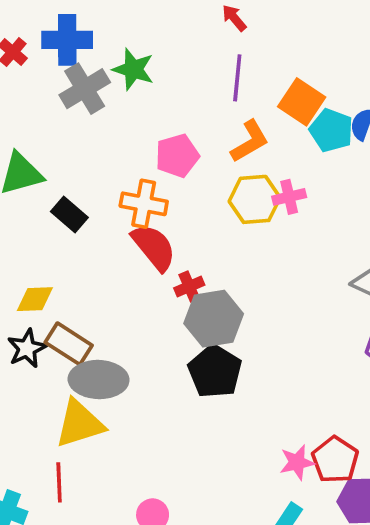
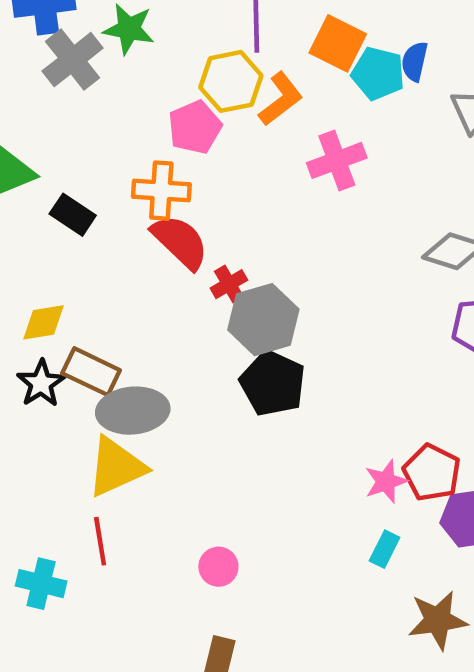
pink cross: (289, 197) -> (337, 160), size x1.4
yellow hexagon: (255, 199) -> (231, 81), moved

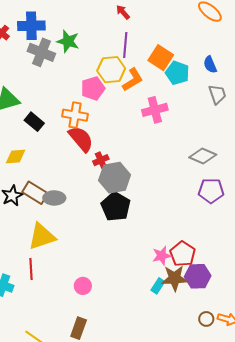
gray cross: (73, 60) -> (41, 52), turned -36
blue semicircle: (415, 61) -> (210, 65), moved, turned -42
yellow diamond: (43, 322) -> (16, 156), moved
gray ellipse: (133, 411) -> (54, 198), moved, size x0.7
brown star: (438, 620) -> (175, 278), moved

